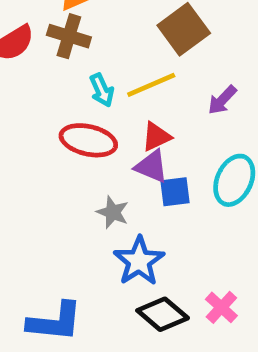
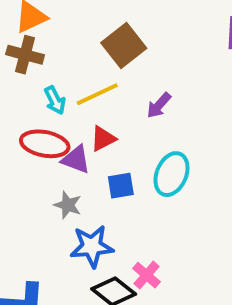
purple triangle: (151, 166) -> (76, 159), moved
blue star: (139, 261) -> (92, 246), turned 30
pink cross: (221, 307) -> (147, 275), moved

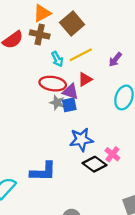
brown square: (124, 45) -> (72, 23), moved
blue square: (121, 186) -> (69, 105), moved
gray star: (68, 205) -> (57, 103), moved

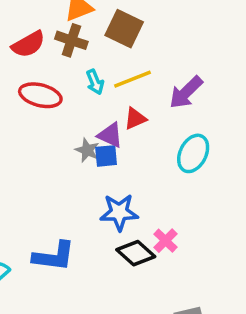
brown square: (72, 23) -> (124, 29), turned -30
purple arrow: (115, 59) -> (186, 92), size x1.5
red ellipse: (53, 84) -> (40, 95), moved

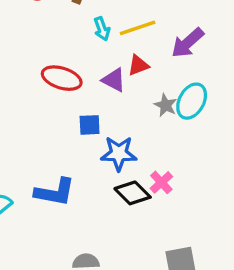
red ellipse: (40, 95) -> (62, 78), moved
gray star: (87, 150) -> (166, 105), moved
blue square: (106, 156) -> (90, 125), moved

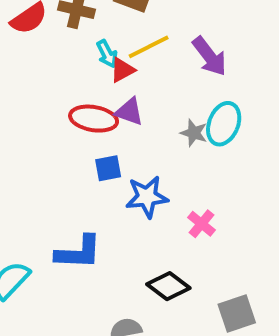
purple arrow: (188, 43) -> (210, 56), turned -78
red triangle: (138, 65) -> (122, 70), moved
red ellipse: (62, 78) -> (94, 119), moved
black diamond: (133, 193) -> (168, 286), moved

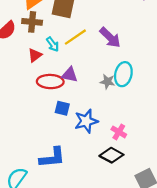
red triangle: (122, 70) -> (35, 55), moved
blue square: (108, 168) -> (62, 108), turned 32
black diamond: (168, 286) -> (111, 155), moved

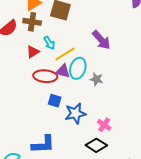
yellow line: (75, 37) -> (65, 54), moved
cyan ellipse: (123, 74) -> (78, 68), moved

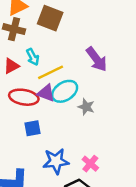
cyan ellipse: (78, 68) -> (65, 91), turned 35
blue square: (55, 101) -> (32, 128), turned -32
blue star: (75, 113) -> (56, 161), moved

